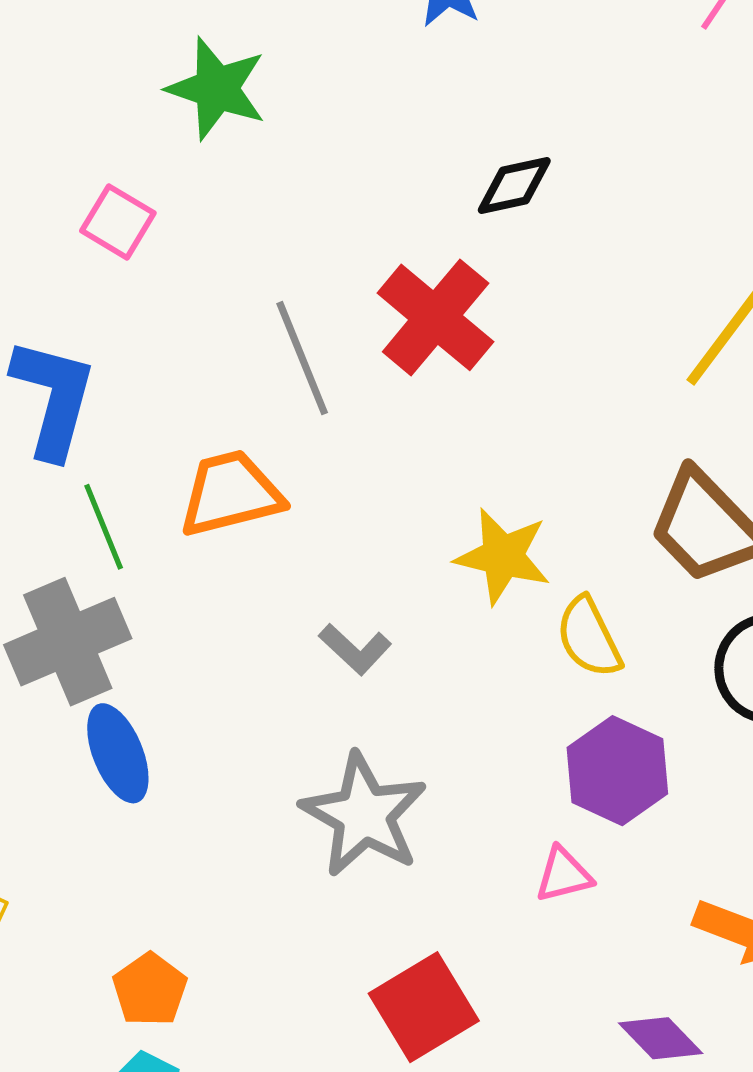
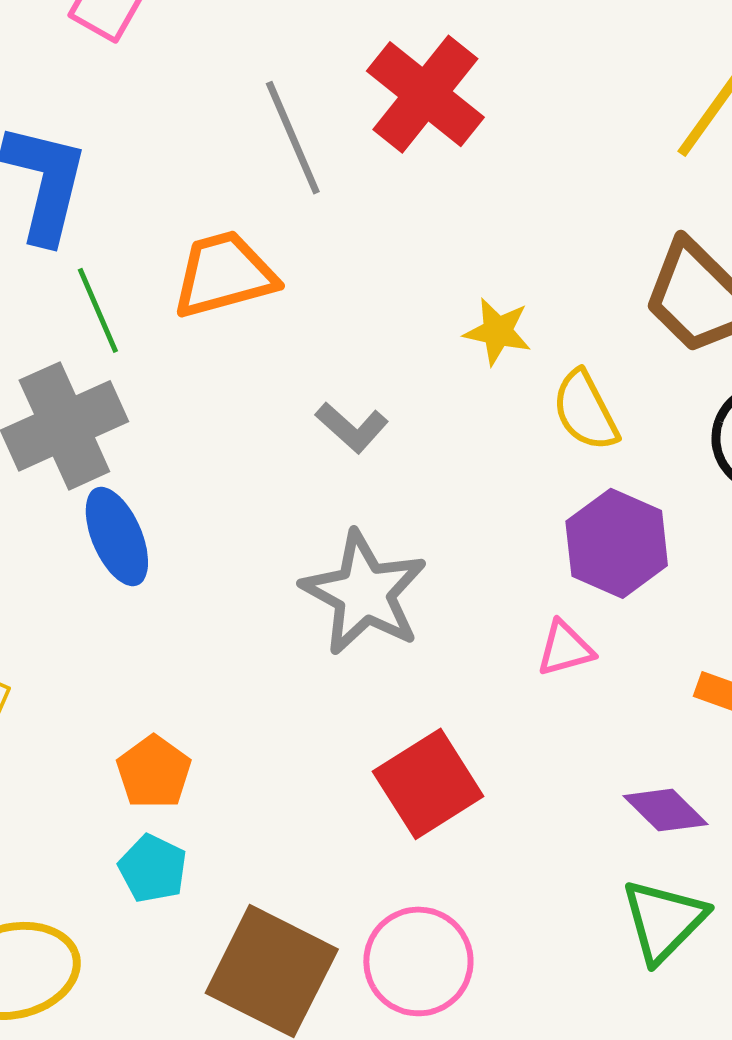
yellow star: (503, 556) -> (498, 331), size x0.7

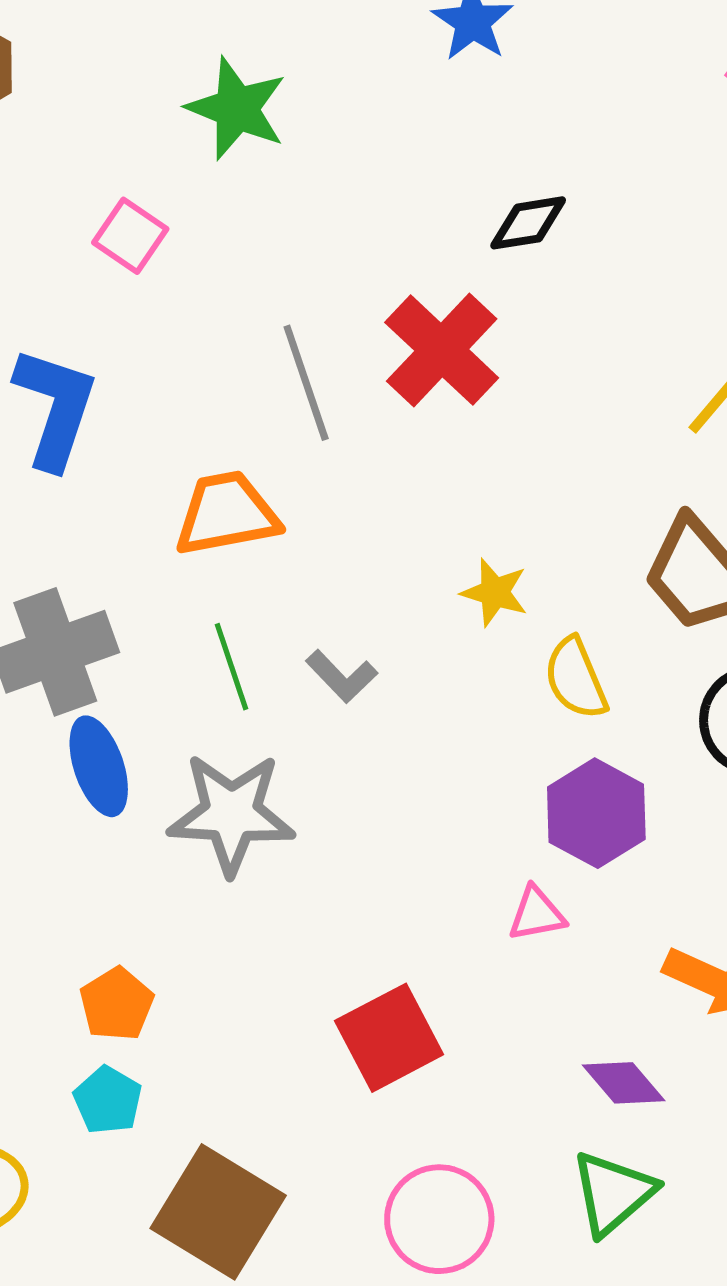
green line: (98, 310) -> (232, 667), moved
gray star: (364, 593) -> (231, 814), moved, turned -30
pink circle: (418, 961) -> (439, 1219), moved

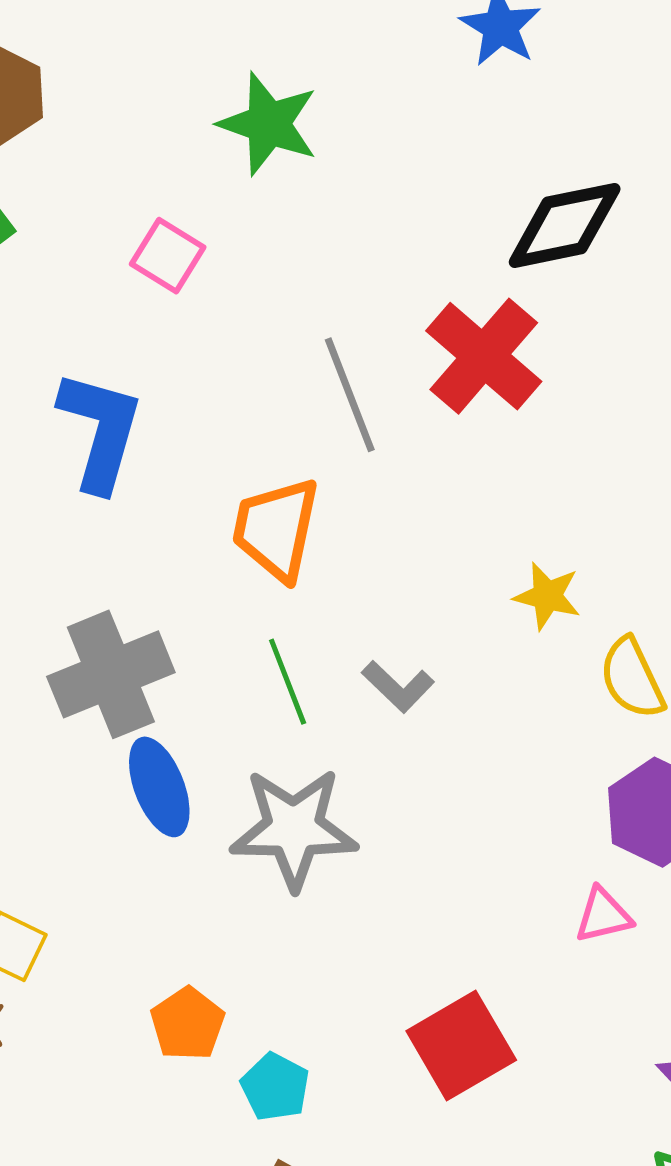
black diamond: (528, 223) -> (565, 225), size x1.5
orange trapezoid: (227, 514) -> (276, 529), turned -65
cyan pentagon: (108, 1100) -> (275, 1087), moved

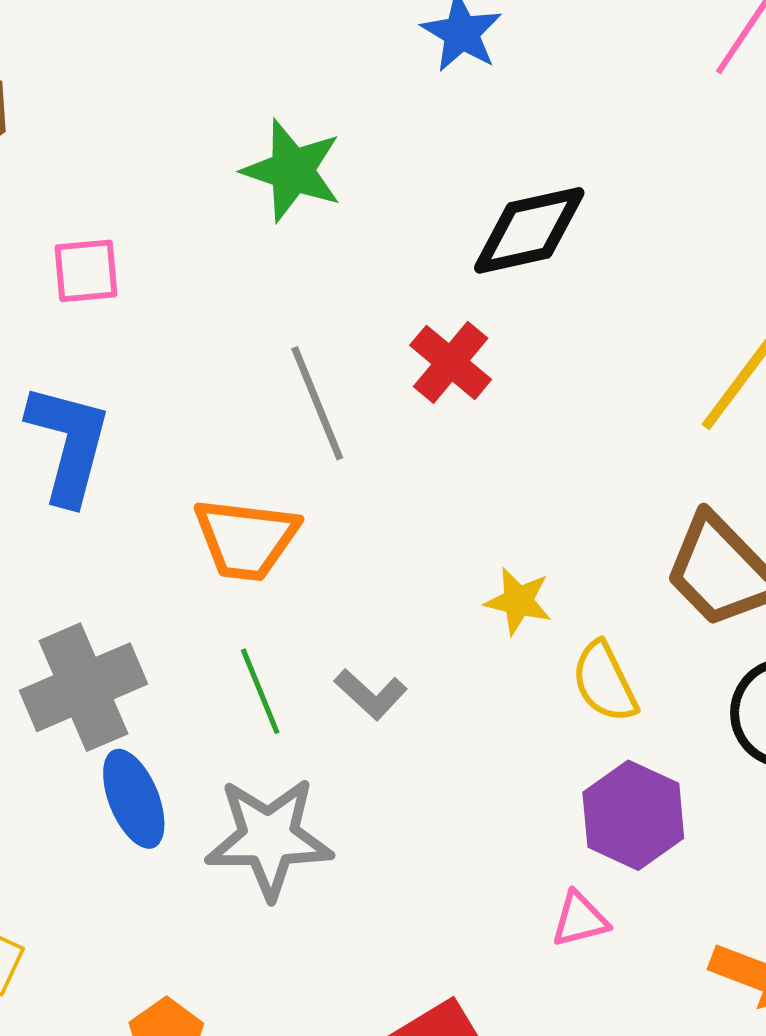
green star: (268, 124) -> (292, 171), moved
pink square: (168, 256) -> (86, 271), moved, turned -36
red cross: (484, 356) -> (451, 362), size x0.7
orange trapezoid: (276, 529) -> (246, 539), turned -94

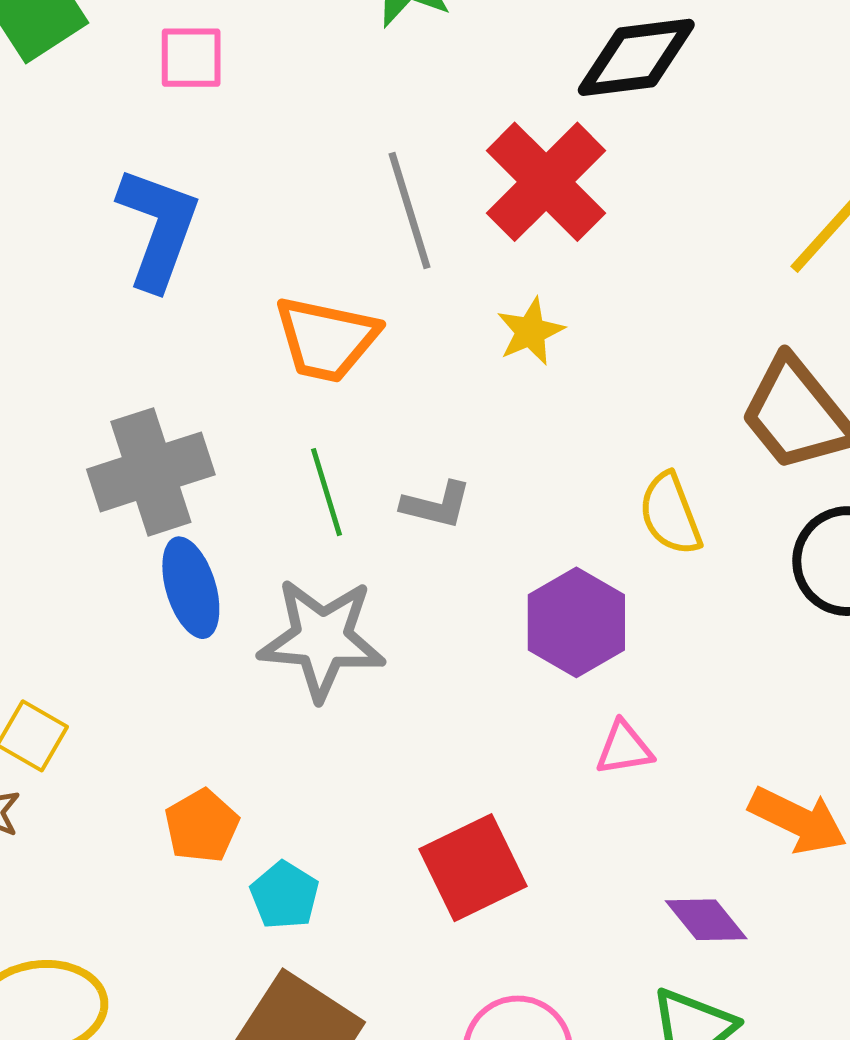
red cross: (451, 362) -> (546, 182), size x1.5
yellow star: (518, 601) -> (530, 332), moved, turned 30
gray L-shape: (371, 694) -> (436, 505), turned -34
purple hexagon: (633, 815) -> (576, 622), moved

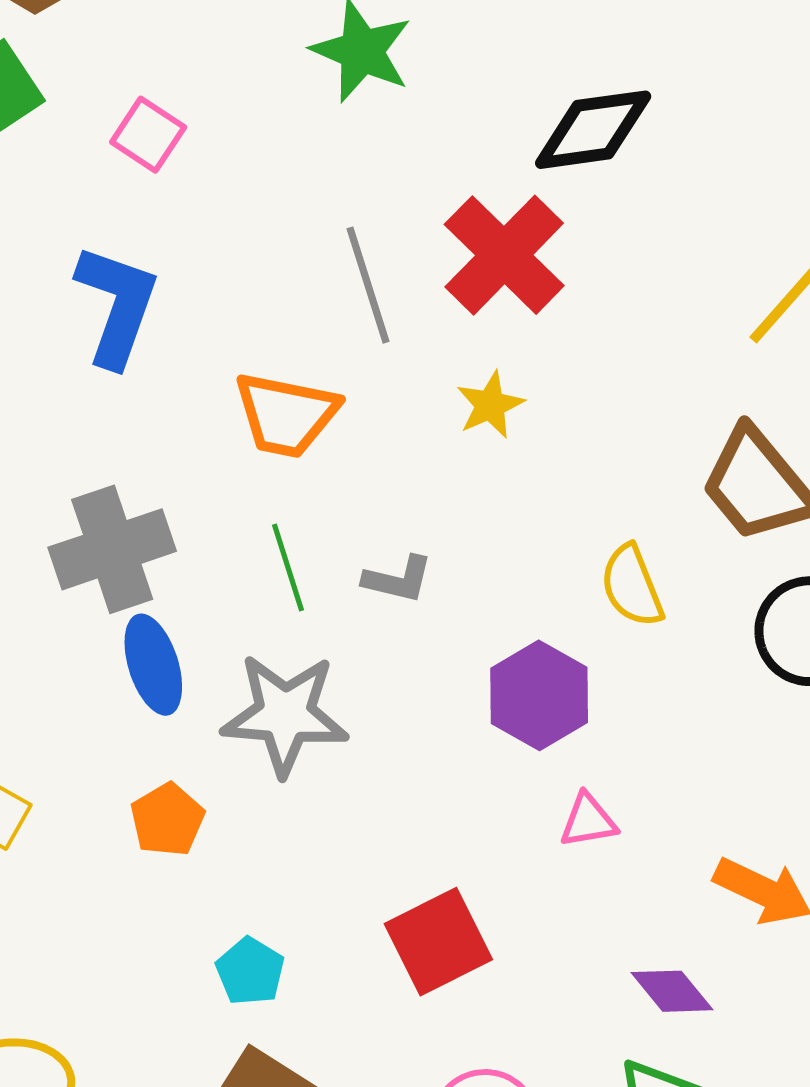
pink square: (191, 58) -> (148, 135), turned 34
orange pentagon: (202, 826) -> (167, 820), moved

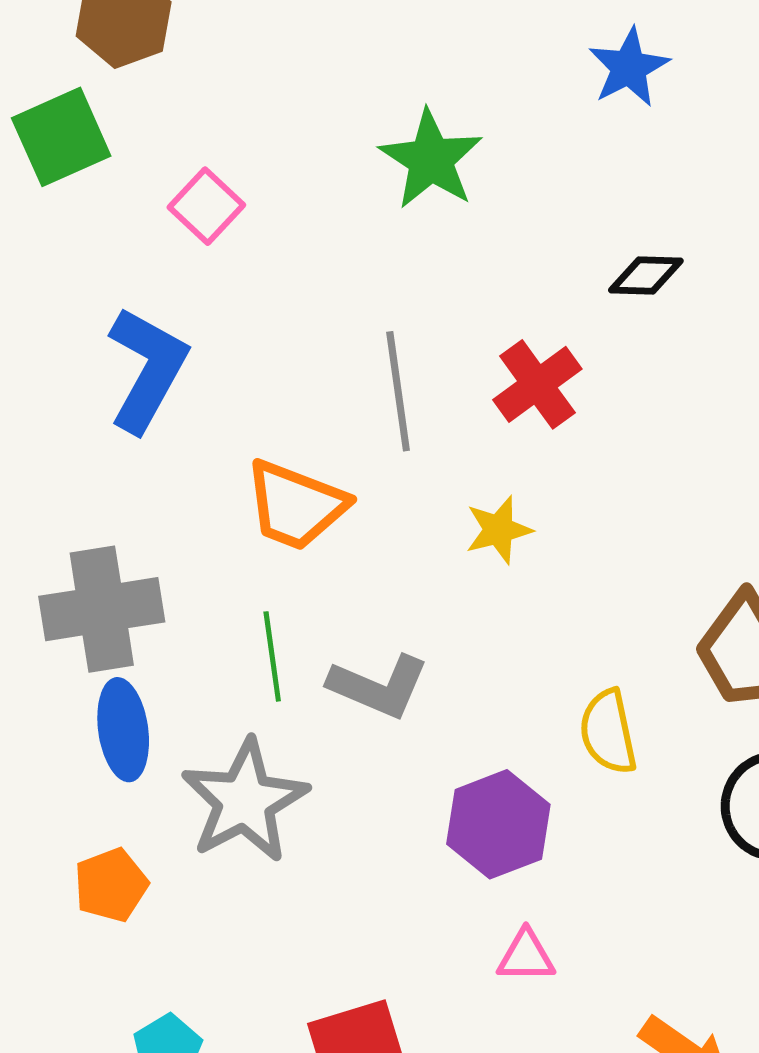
black diamond: (593, 130) -> (646, 276), size x0.6
red cross: (504, 255) -> (537, 384), size x0.7
gray L-shape: (398, 579) -> (379, 686), size x1.4
gray star: (285, 715) -> (245, 801), turned 30

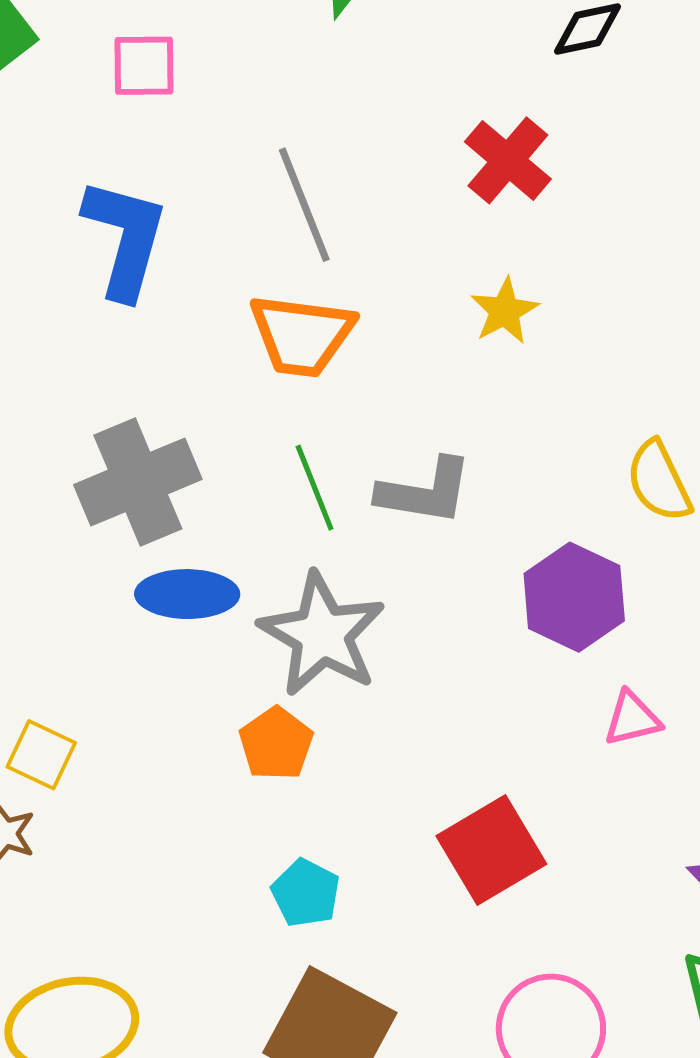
pink square: (206, 206) -> (144, 66), turned -30
gray line: (398, 391) -> (304, 205), moved
blue ellipse: (123, 730) -> (187, 594), turned -68
orange pentagon: (111, 885) -> (276, 744), moved

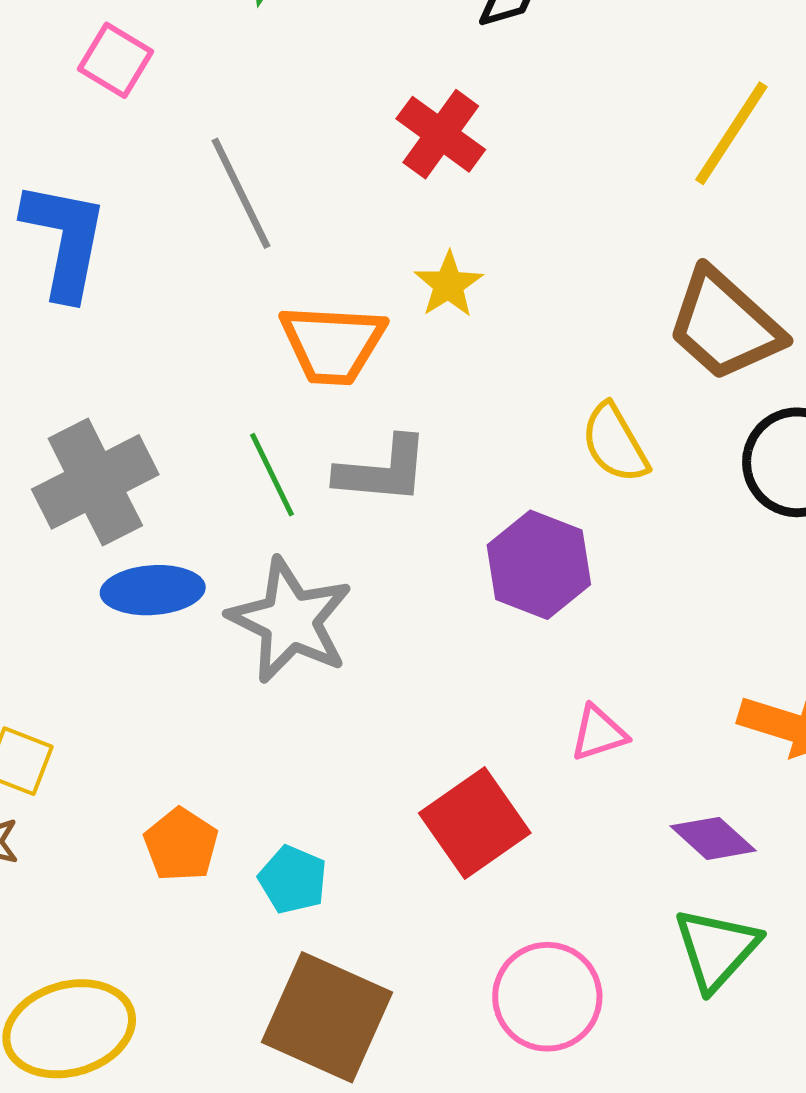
pink square: (144, 66) -> (116, 60), moved, turned 36
orange trapezoid: (302, 335) -> (333, 344), moved
pink triangle: (632, 719) -> (599, 733), moved
orange pentagon: (276, 744) -> (181, 845), moved

